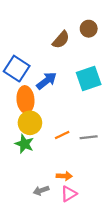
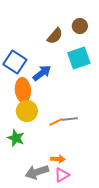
cyan square: (89, 79) -> (79, 58), moved
gray line: (89, 137) -> (70, 119), moved
green star: (24, 144) -> (16, 138), moved
gray arrow: (41, 190) -> (37, 172), size x1.6

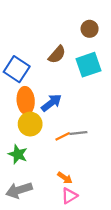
brown semicircle: (55, 36) -> (57, 55), moved
blue arrow: (42, 73) -> (51, 103), moved
orange arrow: (58, 159) -> (65, 178), turned 32
gray arrow: (37, 172) -> (19, 190), moved

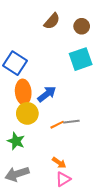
brown semicircle: (57, 55) -> (52, 21), moved

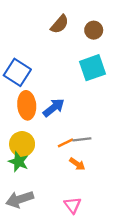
yellow circle: (27, 113) -> (22, 144), moved
orange arrow: (59, 163) -> (77, 164), moved
pink triangle: (63, 179) -> (73, 205), turned -35

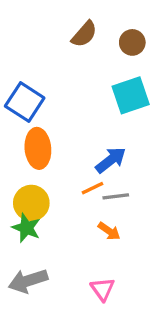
blue arrow: (54, 108) -> (111, 160), moved
orange line: (65, 143) -> (93, 188), moved

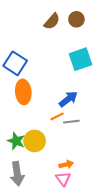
brown circle: (132, 42) -> (76, 19), moved
yellow circle: (31, 203) -> (35, 141), moved
orange arrow: (109, 231) -> (66, 165), moved, turned -48
gray arrow: (28, 281) -> (17, 174), turned -80

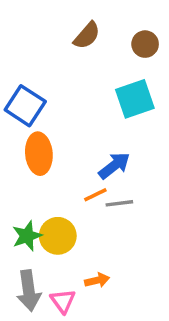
brown circle: (76, 19) -> (145, 44), moved
green star: (16, 141) -> (27, 236), turned 30
orange arrow: (66, 165) -> (97, 280), moved
pink triangle: (63, 179) -> (63, 301), moved

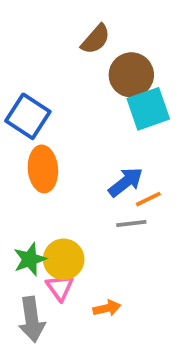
brown circle: (145, 44) -> (131, 75), moved, size x1.5
orange line: (95, 195) -> (148, 199), moved
pink triangle: (63, 301) -> (60, 287), moved

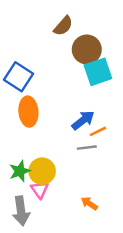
orange arrow: (107, 308) -> (89, 203), moved, turned -133

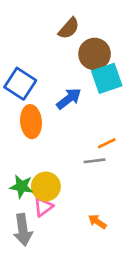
blue arrow: (83, 120) -> (69, 99), moved
green star: (20, 171) -> (22, 186), turned 30
pink triangle: (40, 190) -> (43, 207), turned 30

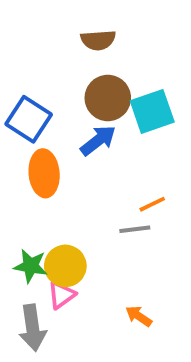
brown semicircle: (69, 28) -> (98, 40), turned 45
brown circle: (95, 54) -> (108, 98), moved

